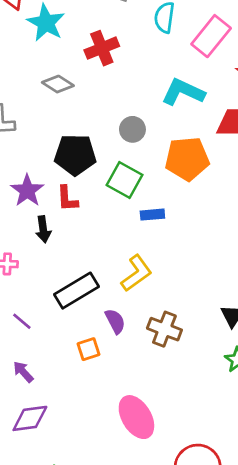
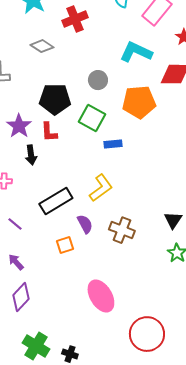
purple diamond: (30, 418) -> (21, 297), turned -40

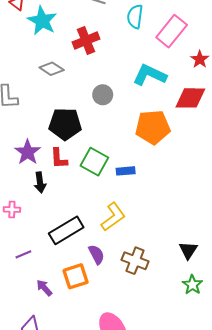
gray circle: (98, 80) -> (103, 95), moved
green square: (92, 118) -> (94, 162), moved
purple line: (15, 224) -> (23, 254), turned -63
orange square: (65, 245) -> (76, 276), size x1.4
purple arrow: (16, 262) -> (44, 288), moved

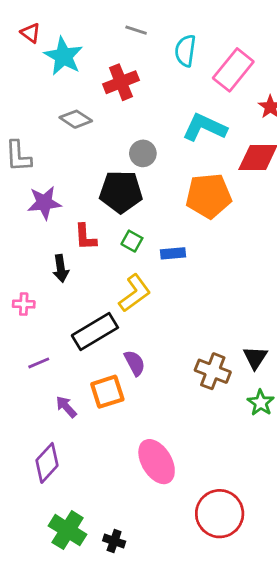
black pentagon: (65, 124) -> (121, 192), moved
purple star: (28, 152) -> (44, 203), moved, turned 30
green square: (94, 162) -> (132, 241), size x0.6
yellow L-shape: (113, 217) -> (135, 293), moved
brown cross: (135, 261) -> (213, 371), moved

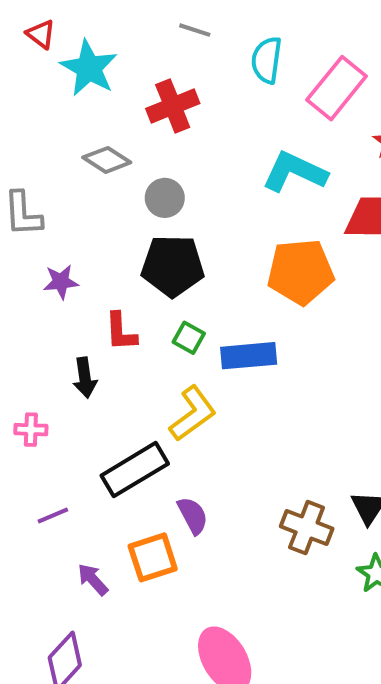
gray circle: (143, 153) -> (165, 198), moved
purple star: (44, 203) -> (61, 282), size x0.7
blue rectangle: (173, 253) -> (249, 356), size x1.5

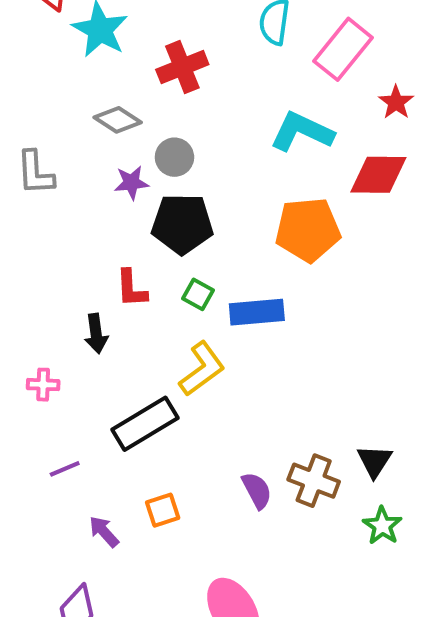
purple star: (61, 282) -> (131, 183), moved
purple semicircle: (193, 516) -> (257, 490), moved
orange square: (153, 557) -> (163, 510), size x0.7

